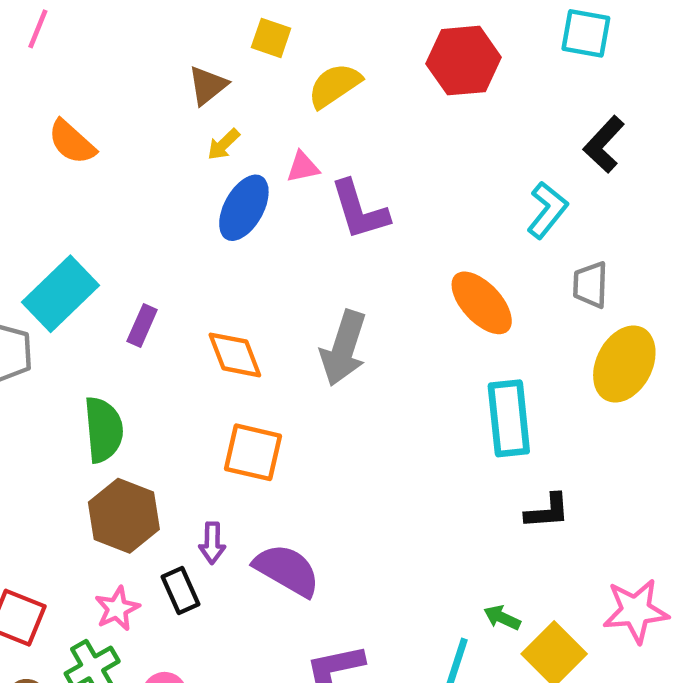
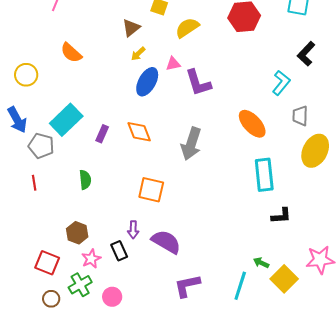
orange diamond: (235, 355) -> (139, 132), moved
green semicircle: (104, 430) -> (85, 180), size x0.7
brown hexagon: (124, 516) -> (77, 233), moved, size x0.7

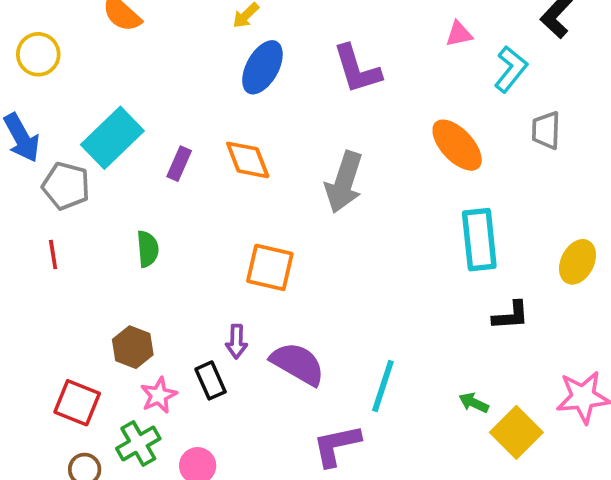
pink triangle: (173, 64) -> (459, 34), moved
yellow ellipse: (315, 151) -> (577, 262), moved, size x0.7
cyan line: (240, 286) -> (383, 386), moved

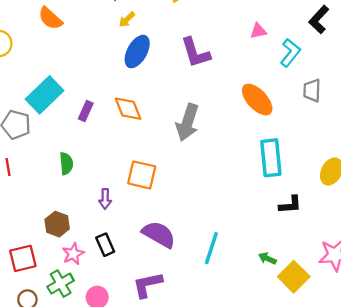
purple arrow: (237, 342) -> (105, 199), moved
red square: (77, 403) -> (23, 258), turned -36
purple L-shape: (337, 445) -> (147, 285), moved

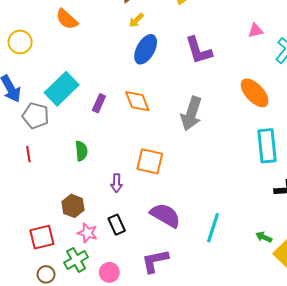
pink star: (73, 254) -> (88, 233), turned -30

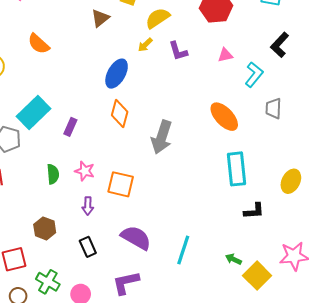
yellow arrow: (136, 20) -> (145, 45), moved
purple L-shape: (199, 50) -> (178, 51), moved, size x0.7
orange diamond: (137, 101) -> (120, 114), moved, turned 36
pink star: (88, 233) -> (85, 171), moved
green cross: (76, 260) -> (48, 282), turned -30

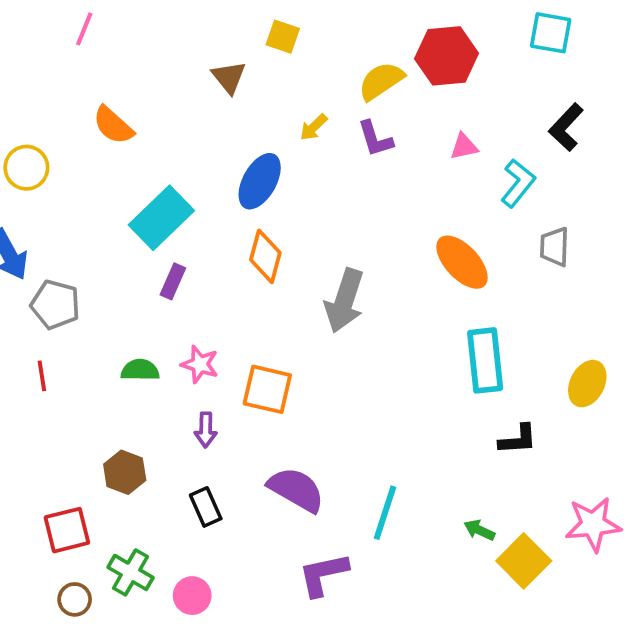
brown triangle: (100, 18) -> (229, 77), turned -30
yellow semicircle: (158, 18) -> (381, 81), moved
cyan rectangle: (33, 113) -> (161, 218), moved
green semicircle: (53, 174) -> (140, 370), turned -84
purple L-shape: (126, 283) -> (323, 574), moved

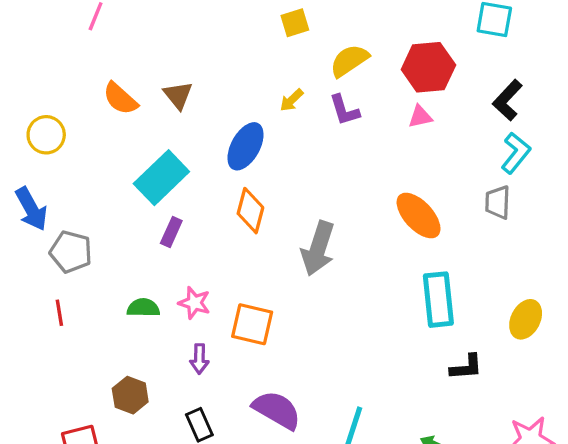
yellow square: (283, 37) -> (295, 23), moved, turned -36
red hexagon: (447, 56) -> (428, 67), moved
brown triangle: (229, 77) -> (178, 95), moved
cyan L-shape: (518, 183) -> (516, 153), moved

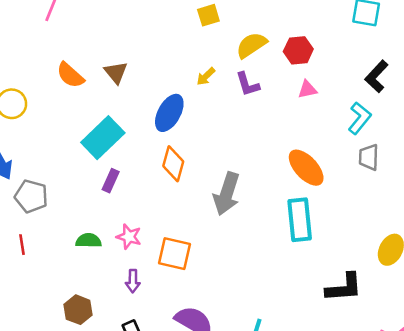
red hexagon: (428, 67) -> (298, 50), moved, size x0.7
cyan L-shape: (516, 153) -> (360, 118), moved
cyan rectangle: (438, 300) -> (300, 220), moved
black L-shape: (466, 367) -> (344, 288), size x1.4

